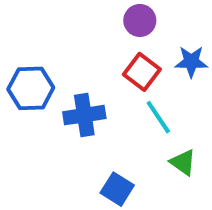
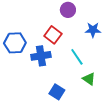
red square: (142, 72) -> (53, 35), moved

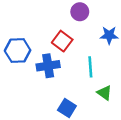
cyan line: (77, 57) -> (90, 67), turned 30

